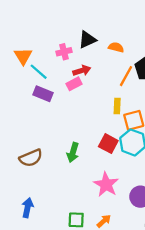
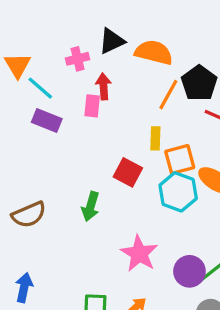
orange semicircle: (116, 47) -> (154, 52), size x1.6
red arrow: (82, 71) -> (103, 86), turned -77
pink rectangle: (74, 84) -> (92, 106), turned -56
red square: (108, 144) -> (128, 172), moved

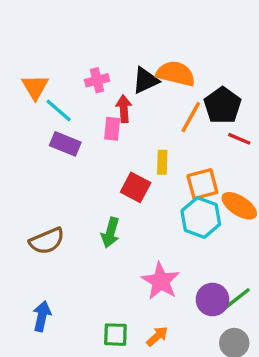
black triangle: (112, 41) -> (146, 80), moved
yellow rectangle: (155, 138) -> (162, 162), moved
red square: (128, 172) -> (136, 187), moved

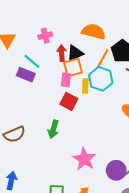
black triangle: (146, 80) -> (75, 53), moved
cyan line: (59, 110) -> (32, 61), moved
pink rectangle: (112, 129) -> (66, 80), moved
orange square: (202, 184) -> (73, 68), moved
cyan hexagon: (201, 217) -> (101, 79), moved

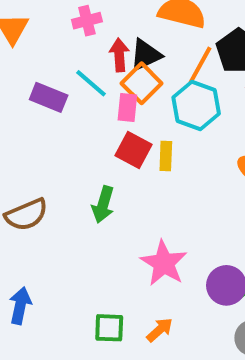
cyan line: (32, 61) -> (91, 83), moved
orange square: (73, 68) -> (142, 83), turned -30
yellow rectangle: (85, 86) -> (166, 156), moved

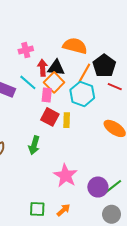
black triangle: (146, 55) -> (56, 68), turned 30

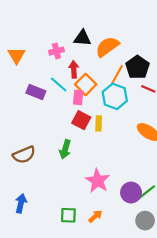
orange semicircle: (75, 46) -> (107, 47), turned -50
black triangle: (56, 68) -> (82, 38), moved

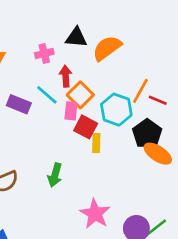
black pentagon: (137, 67) -> (147, 134), moved
orange line: (117, 75) -> (140, 91), moved
red square: (81, 120) -> (86, 127), moved

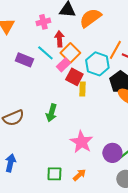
pink rectangle: (71, 111) -> (63, 65), turned 40

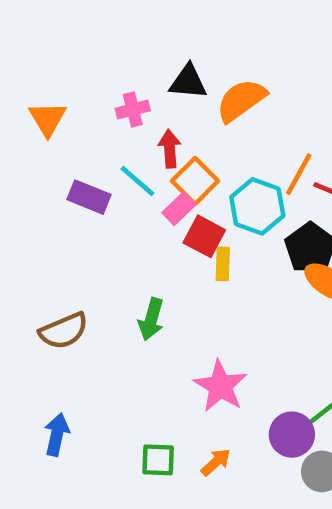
purple circle: (112, 153) -> (292, 435), moved

